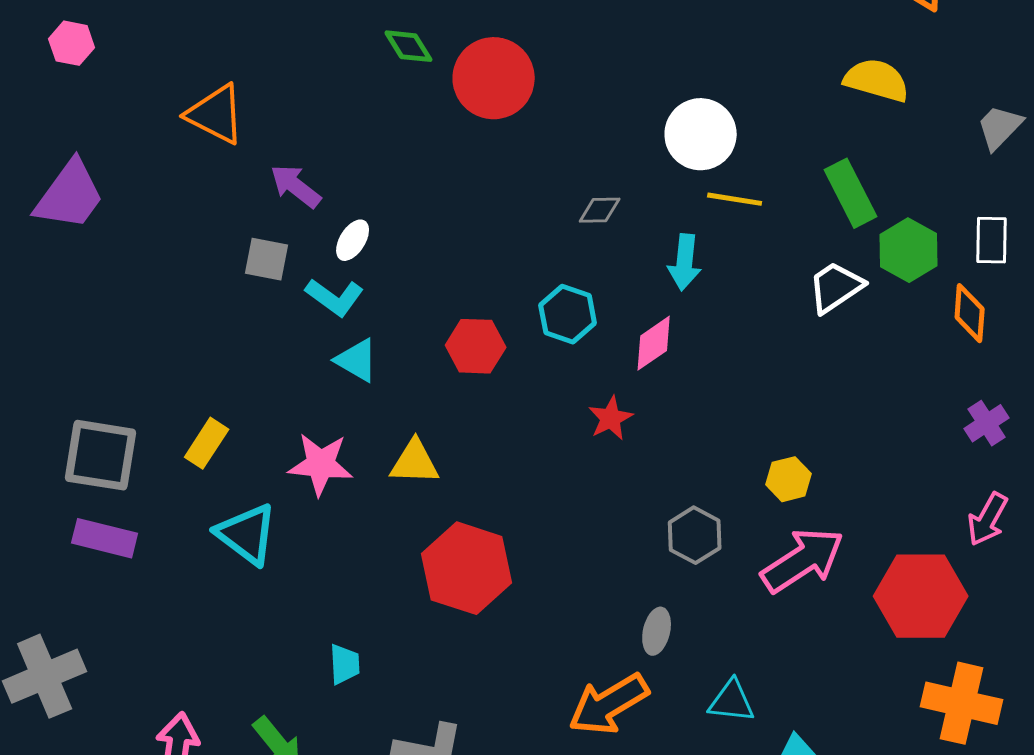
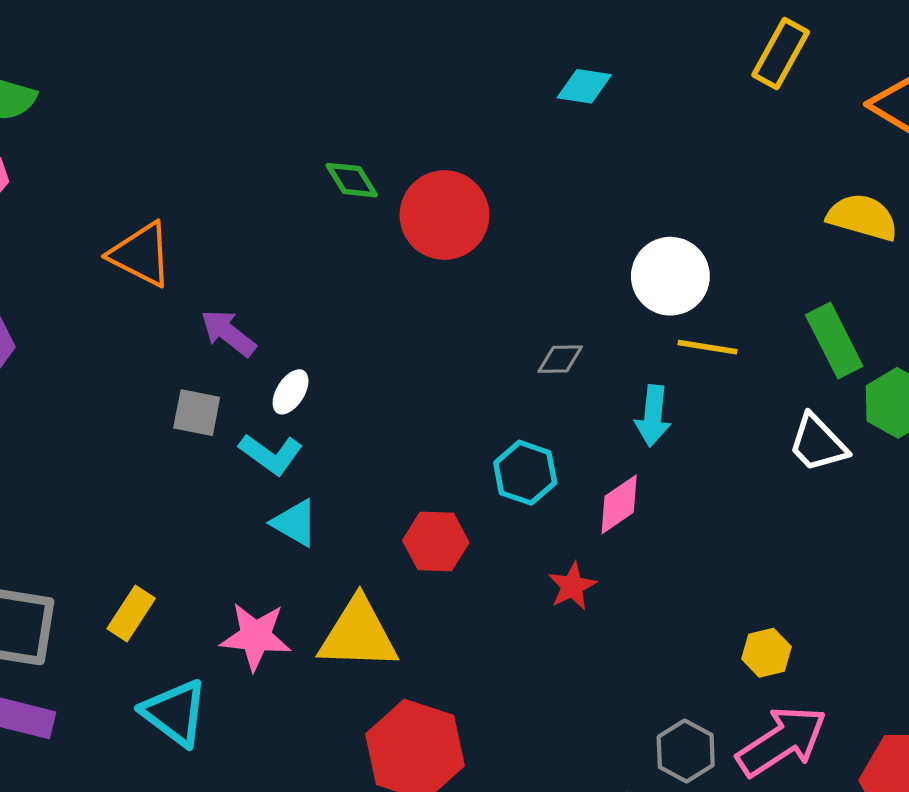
white trapezoid: (836, 287) -> (818, 443), turned -100
red hexagon: (476, 346) -> (436, 541), moved
yellow triangle: (415, 462) -> (358, 634), size x1.5
gray hexagon: (695, 535) -> (686, 751), moved

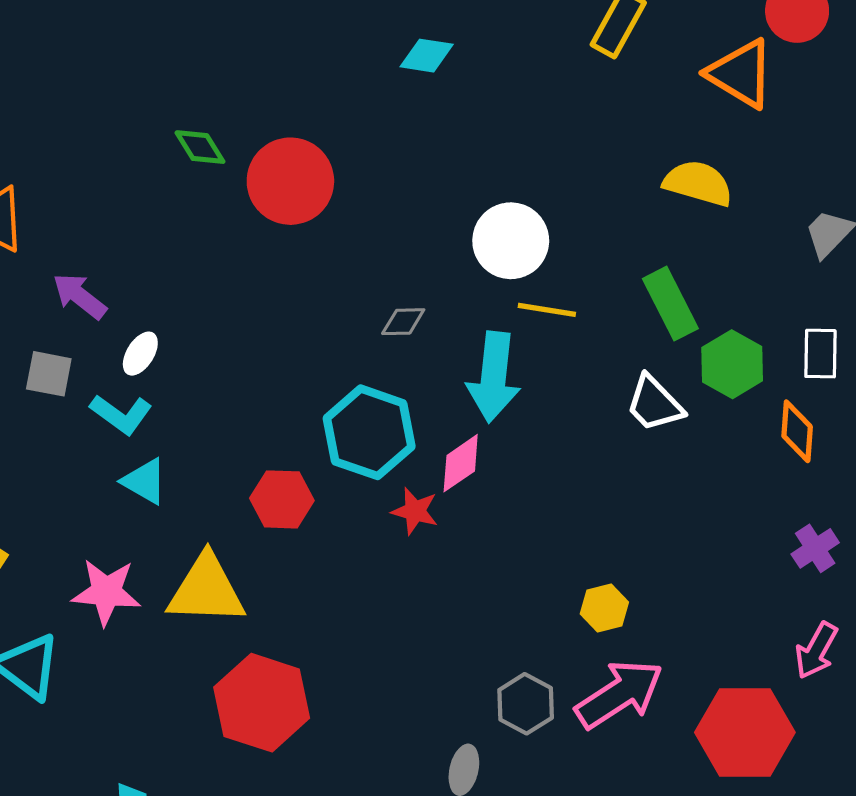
cyan arrow: (653, 416) -> (494, 377), size x1.5
cyan hexagon: (525, 473) -> (369, 432), size x1.5
red star: (572, 586) -> (415, 511), moved, turned -30

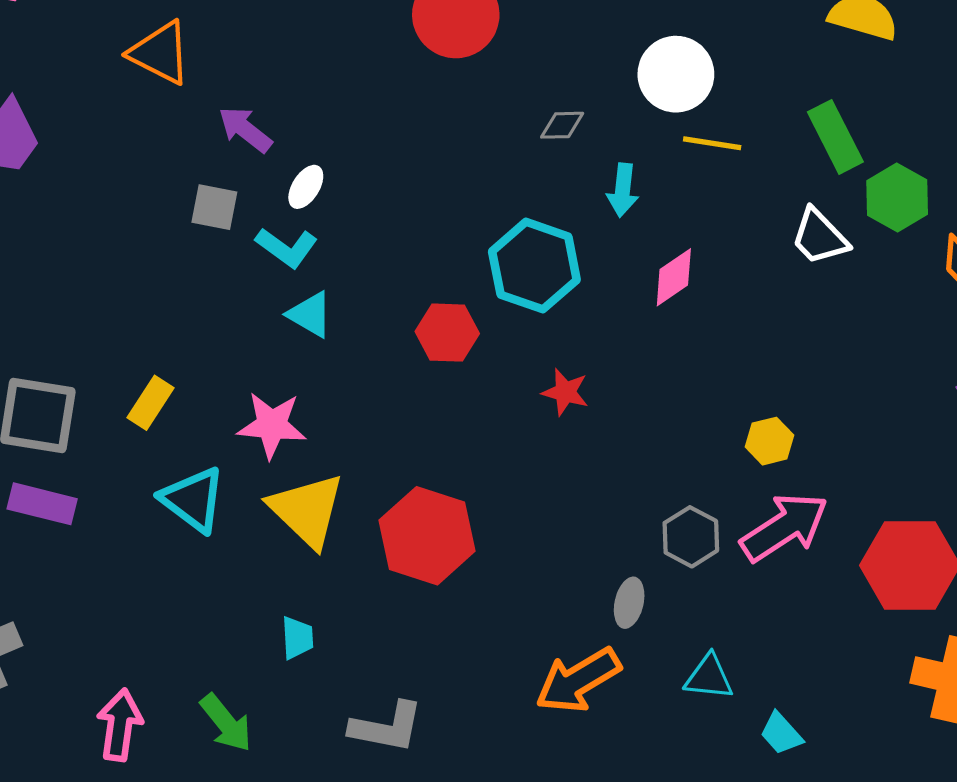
gray diamond: (403, 322) -> (562, 125), moved
cyan arrow: (494, 377) -> (623, 190), moved, size x0.6
pink diamond: (461, 463) -> (674, 277), moved
red star: (415, 511) -> (565, 392), moved
yellow triangle: (206, 590) -> (307, 510), moved, turned 42

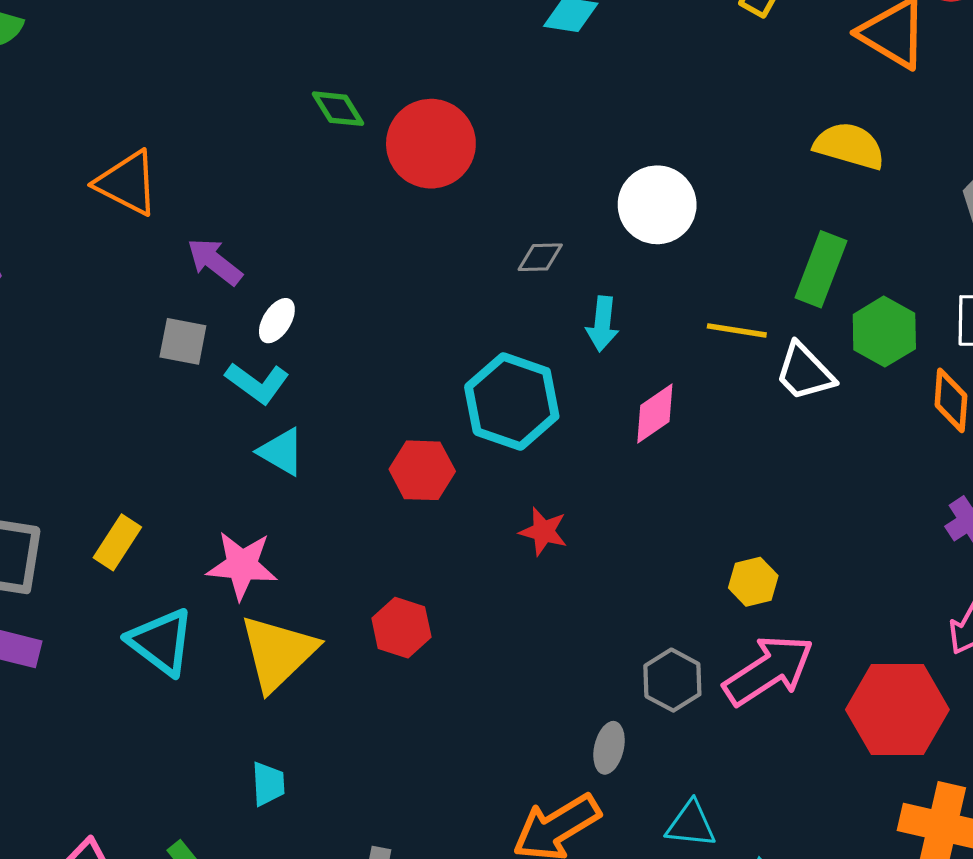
green rectangle: (835, 137) -> (821, 269), turned 48
yellow line: (712, 143) -> (737, 330), moved
yellow triangle: (307, 510) -> (278, 653), turned 32
red hexagon: (427, 536) -> (401, 628), moved, size x0.6

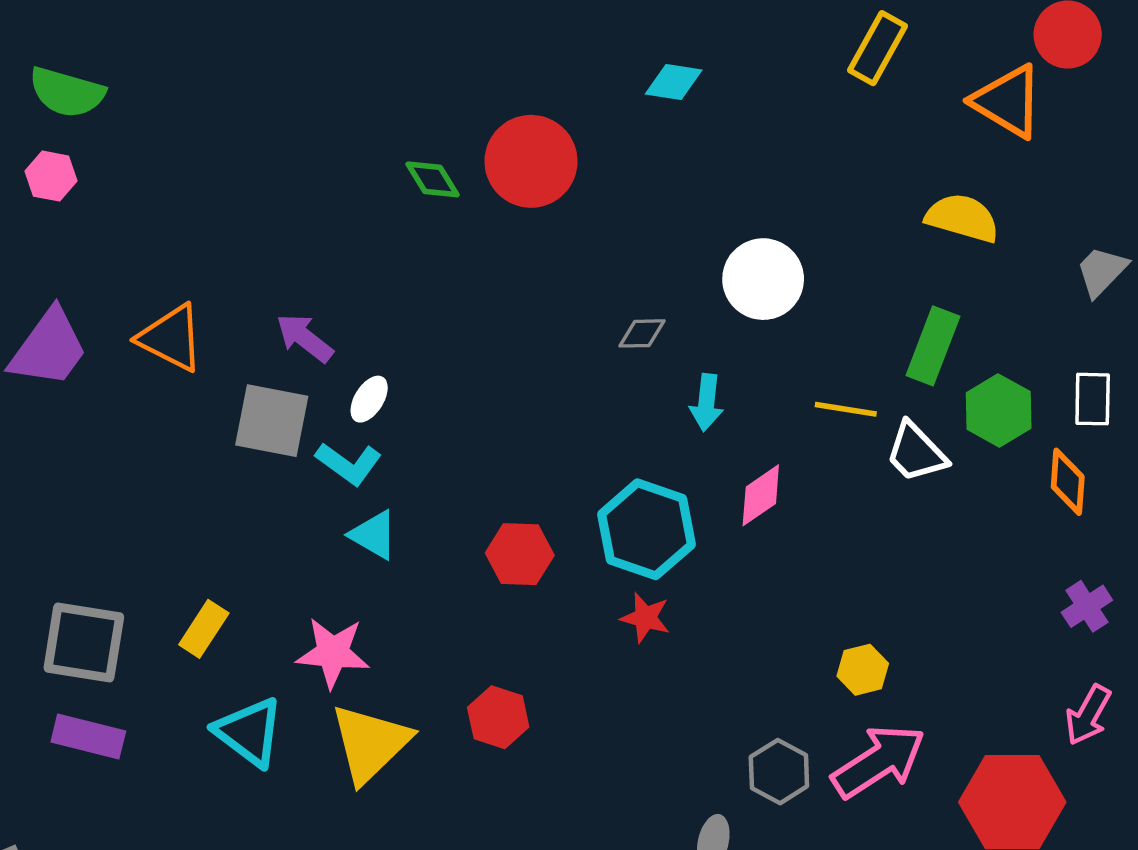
red circle: (431, 144) -> (531, 161), moved
orange triangle: (127, 183) -> (171, 338), moved
gray square: (183, 341) -> (272, 421), size x1.5
cyan hexagon: (512, 401) -> (646, 529), moved

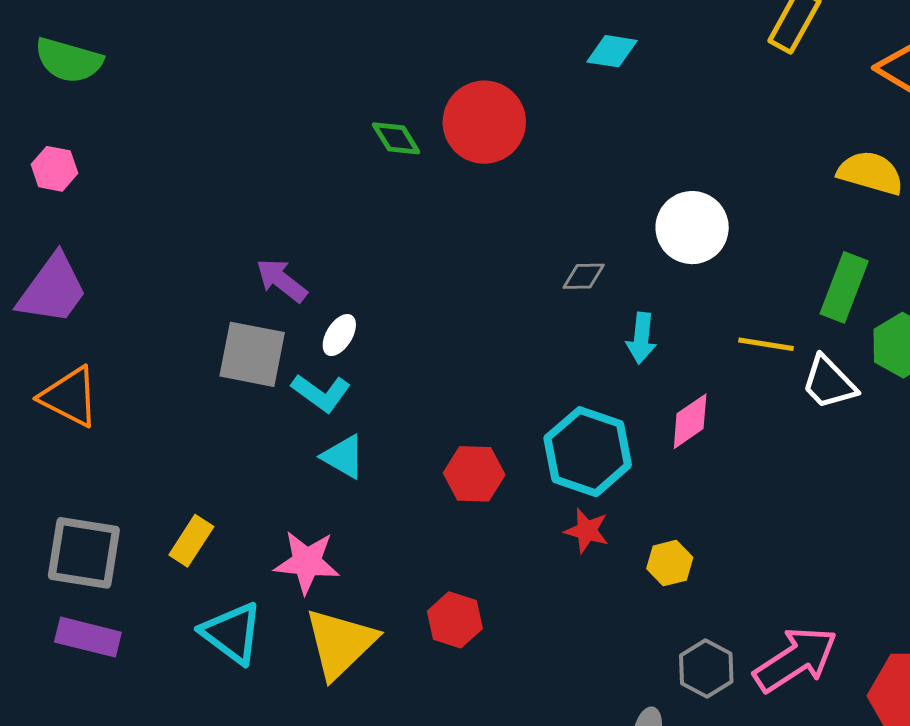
pink hexagon: (51, 176) -> (54, 169), moved
orange triangle: (171, 338) -> (70, 397), moved
yellow hexagon: (863, 670) -> (670, 563), moved

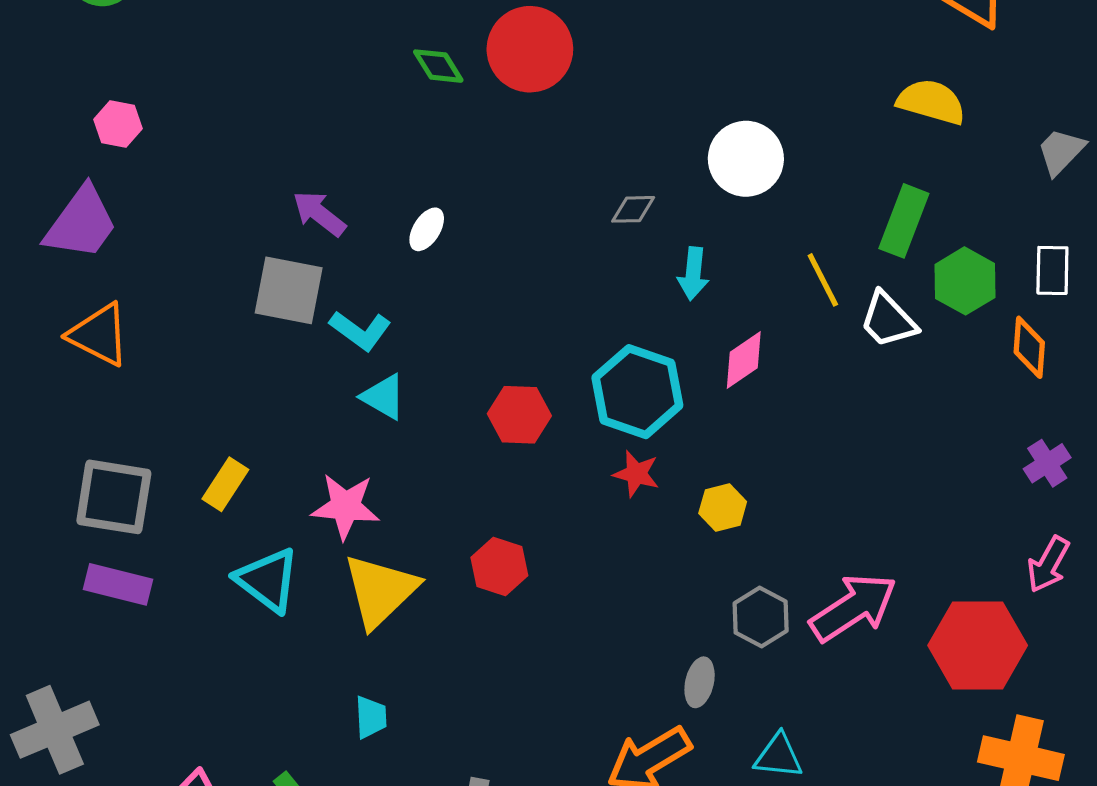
pink hexagon: (54, 169) -> (118, 124), moved
white ellipse: (339, 335) -> (427, 229), moved
yellow line: (766, 344) -> (823, 280), turned 54

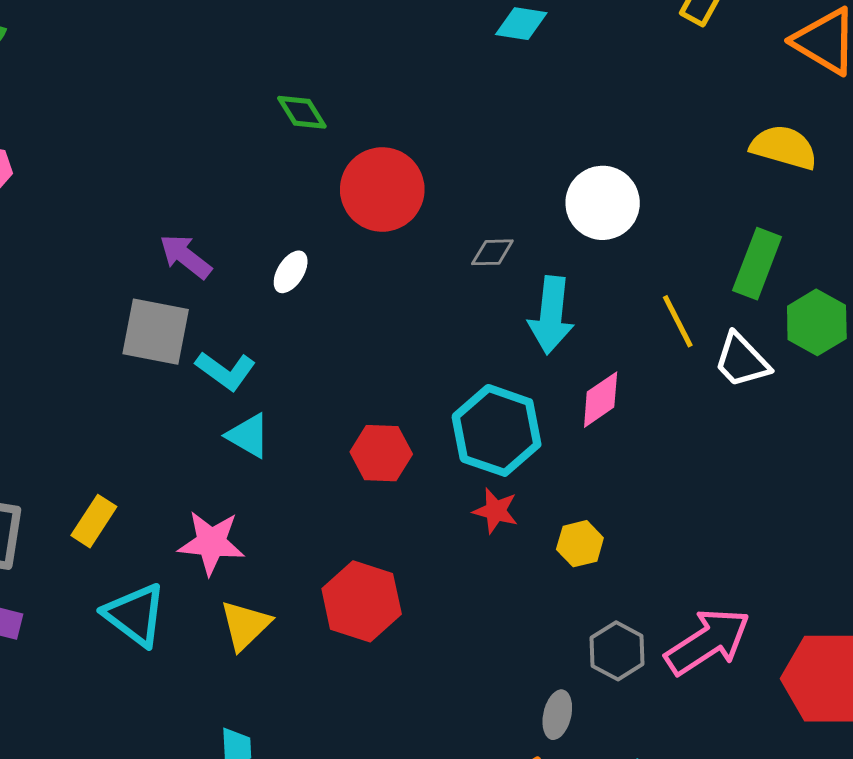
red circle: (530, 49) -> (382, 189), moved
cyan arrow: (693, 274) -> (551, 315), size x1.5
red hexagon: (499, 566) -> (362, 601), size x1.4
yellow triangle: (380, 591) -> (245, 625), size x0.7

